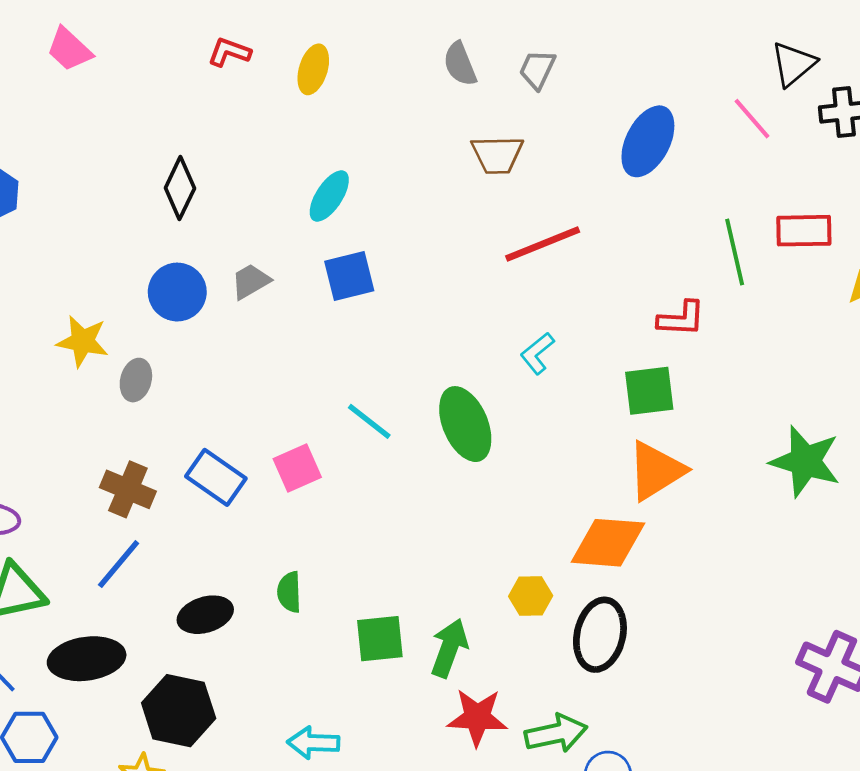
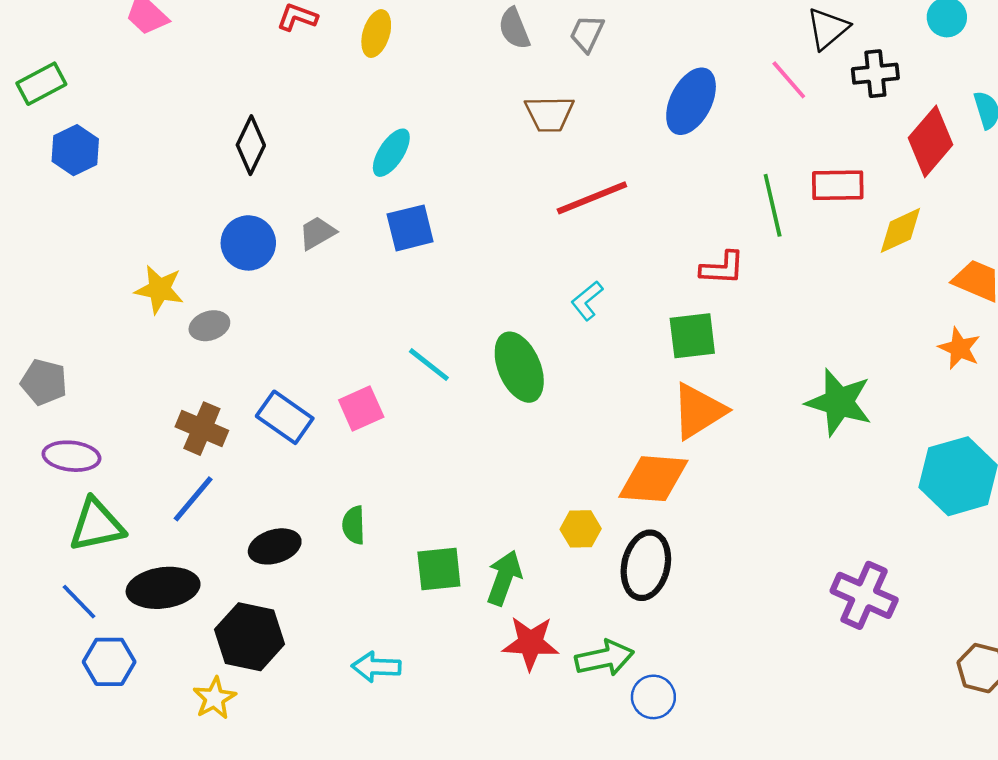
gray ellipse: (136, 380) -> (209, 326), turned 57

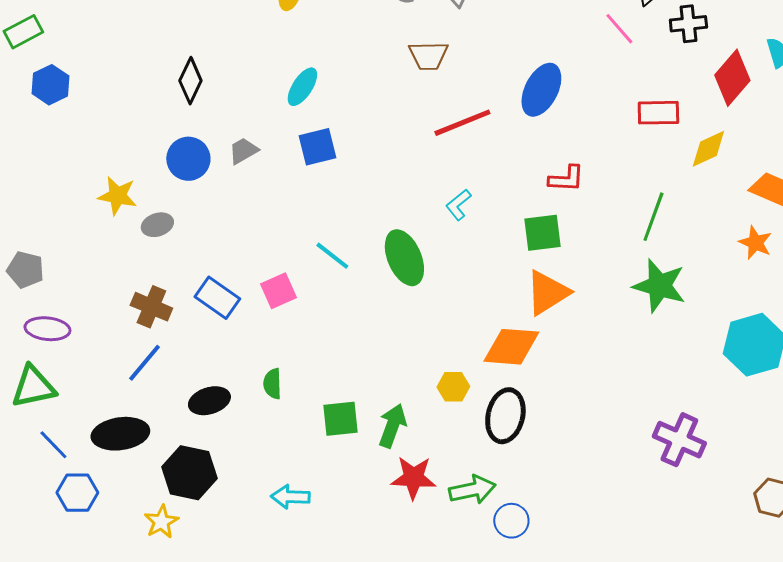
blue ellipse: (691, 101) -> (541, 90), moved
green line: (773, 205) -> (653, 217), moved, turned 33
green triangle: (97, 525) -> (33, 387), moved

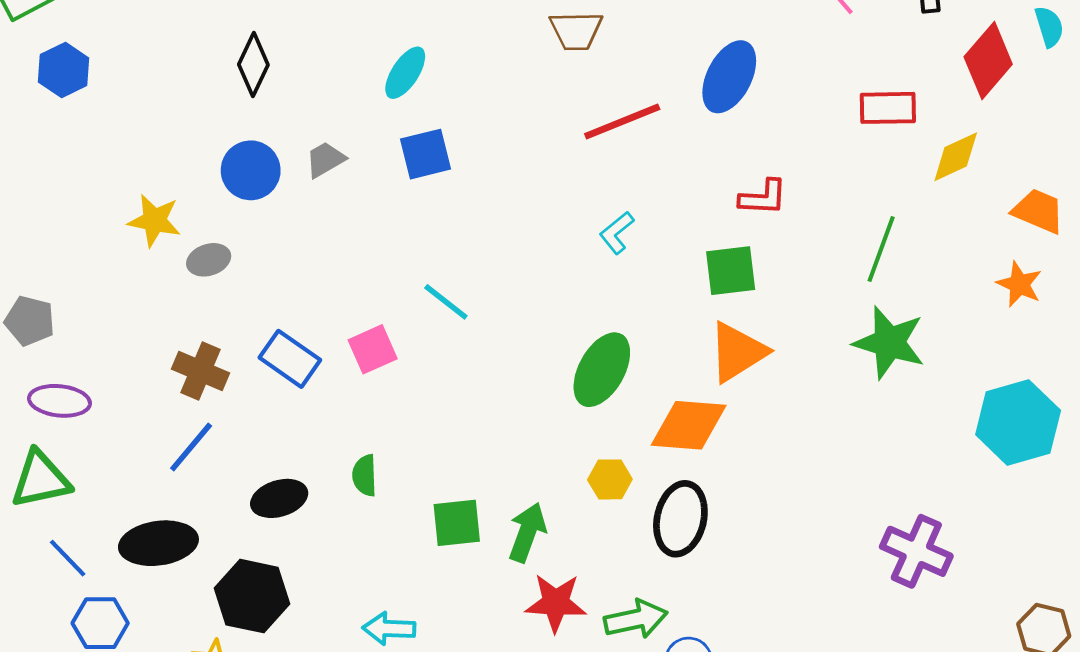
green ellipse: (404, 258) -> (602, 370), moved, turned 52

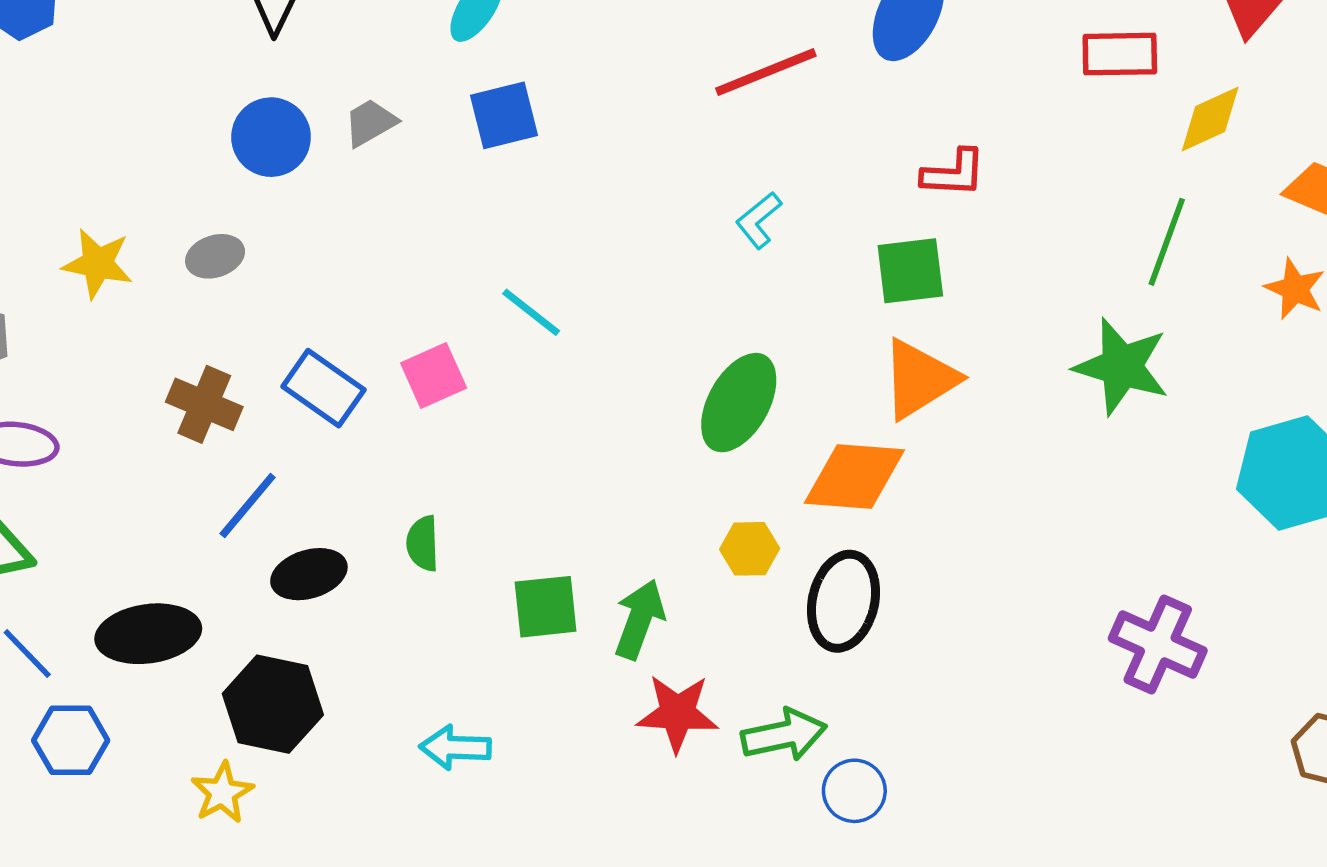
yellow star: (154, 221) -> (98, 264), moved
green line: (881, 249) -> (1167, 242), moved
blue line: (191, 447) -> (248, 506), moved

